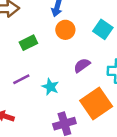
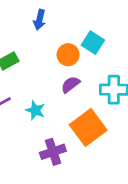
orange circle: (65, 30) -> (68, 55), moved

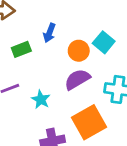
blue arrow: (39, 20) -> (49, 33), moved
purple semicircle: (70, 85) -> (77, 79), size x1.4

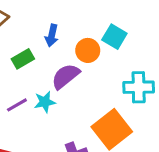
purple semicircle: (77, 79) -> (65, 76), moved
cyan star: (41, 99) -> (45, 102), moved, turned -30

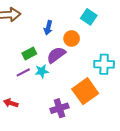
cyan square: (114, 37) -> (89, 17), moved
green rectangle: (23, 59) -> (29, 54), moved

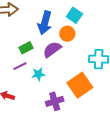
cyan square: (89, 17) -> (74, 15), moved
blue arrow: (48, 28) -> (45, 23), size x1.6
cyan star: (42, 71) -> (38, 74), moved

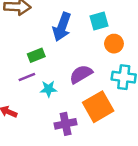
cyan square: (74, 15) -> (99, 21), turned 35
orange circle: (67, 34) -> (114, 44), moved
purple semicircle: (52, 49) -> (81, 74), moved

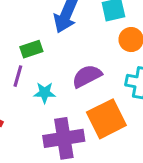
purple line: (27, 77) -> (18, 76), turned -56
purple cross: (66, 124) -> (64, 138), size x1.4

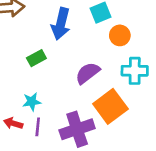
purple line: (18, 76) -> (38, 127), moved
cyan star: (45, 93) -> (32, 102), moved

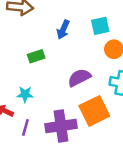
blue arrow: (61, 24) -> (63, 30), size x0.7
purple line: (38, 127) -> (25, 127), moved

